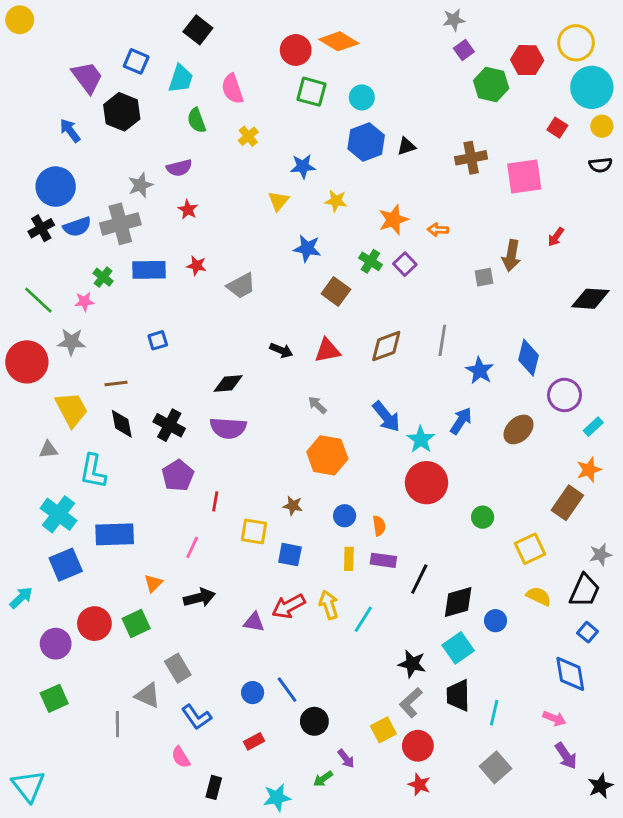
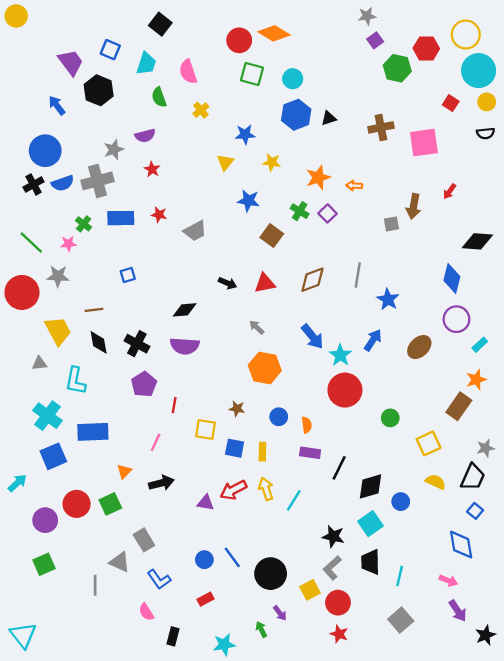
blue diamond: (529, 358) -> (452, 279), moved
yellow rectangle: (349, 559) -> (262, 452), moved
black circle: (314, 721) -> (271, 574), moved, size x1.4
green arrow: (323, 779) -> (261, 629), turned 98

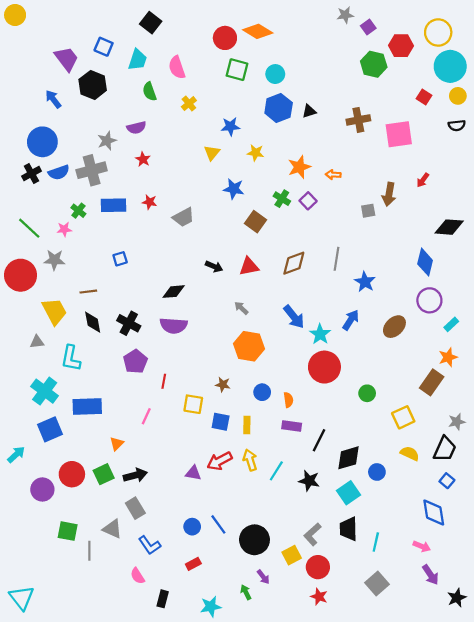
purple square: (375, 40) -> (368, 27), moved
black arrow: (161, 483) -> (135, 475), moved
black star: (333, 536) -> (309, 481), moved
green square: (44, 564) -> (68, 531), moved, turned 35

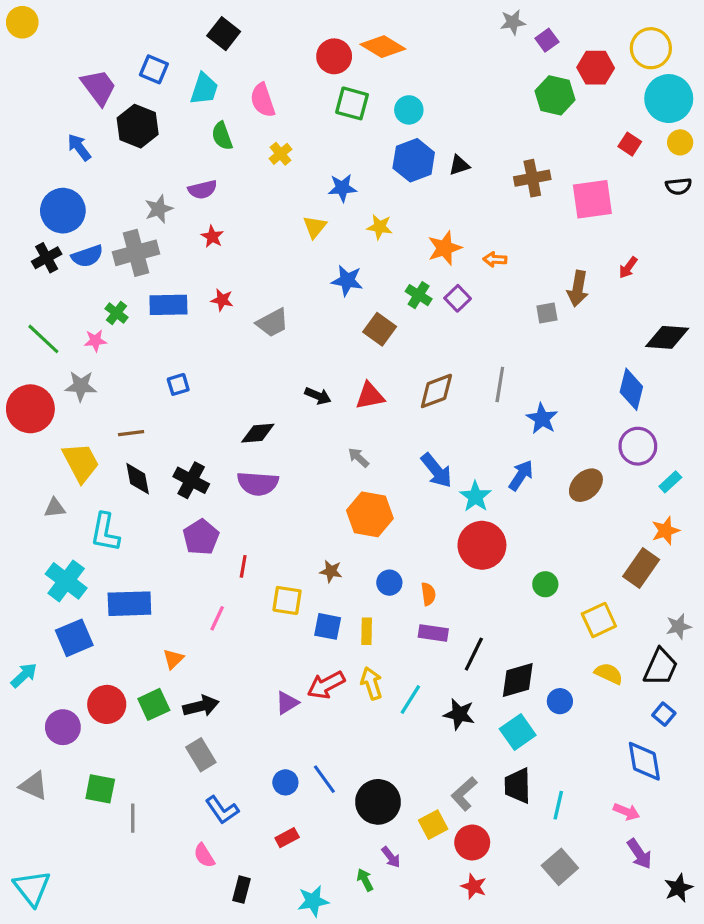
purple triangle: (193, 473) -> (287, 703), turned -42
gray triangle: (112, 529) -> (34, 786), moved

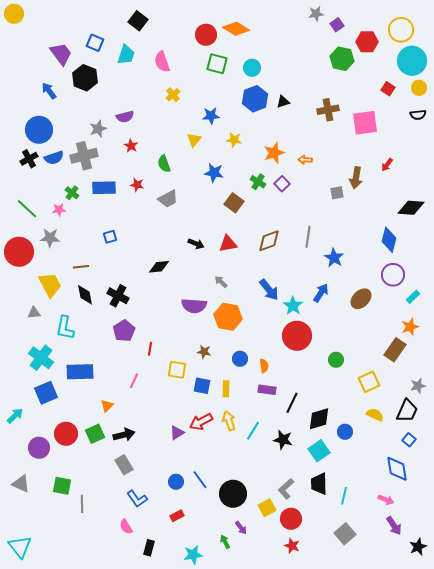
green semicircle: (222, 136) -> (164, 164), moved
purple semicircle: (258, 484) -> (194, 306), moved

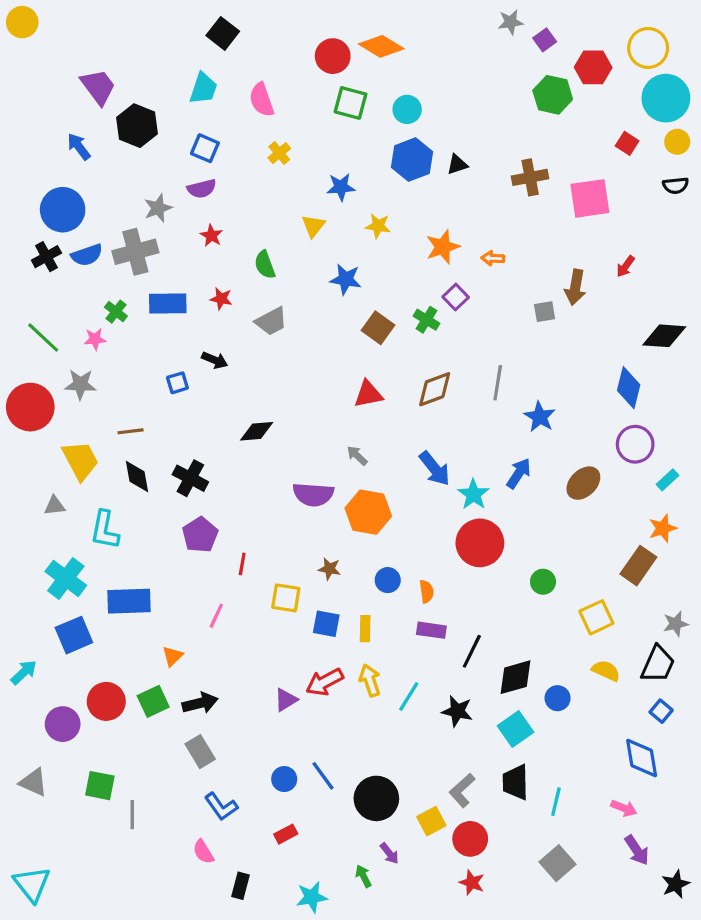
blue square: (95, 43) -> (205, 148), moved
green cross: (258, 182) -> (427, 320), moved
black arrow: (196, 244) -> (215, 360), moved

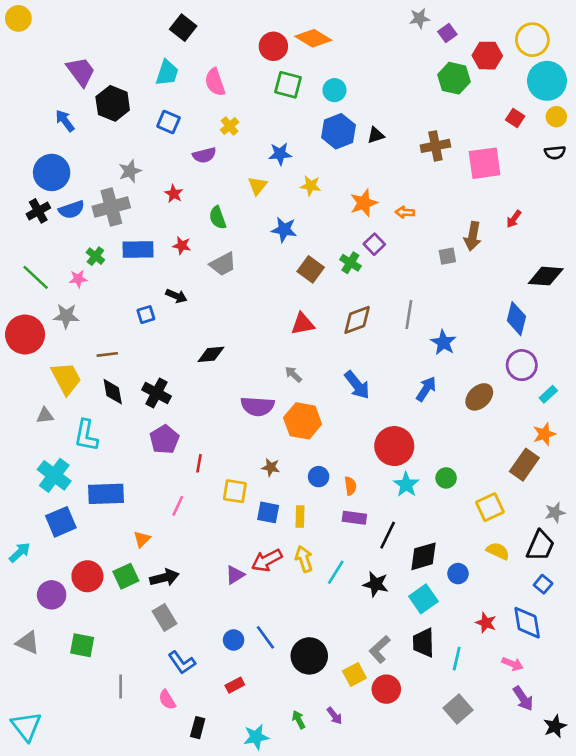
purple semicircle: (202, 189) -> (204, 155), moved
cyan star: (473, 494) -> (406, 485), moved
gray line: (132, 815) -> (121, 686), moved
purple arrow: (389, 853) -> (334, 716), moved
red star: (472, 883) -> (486, 623), moved

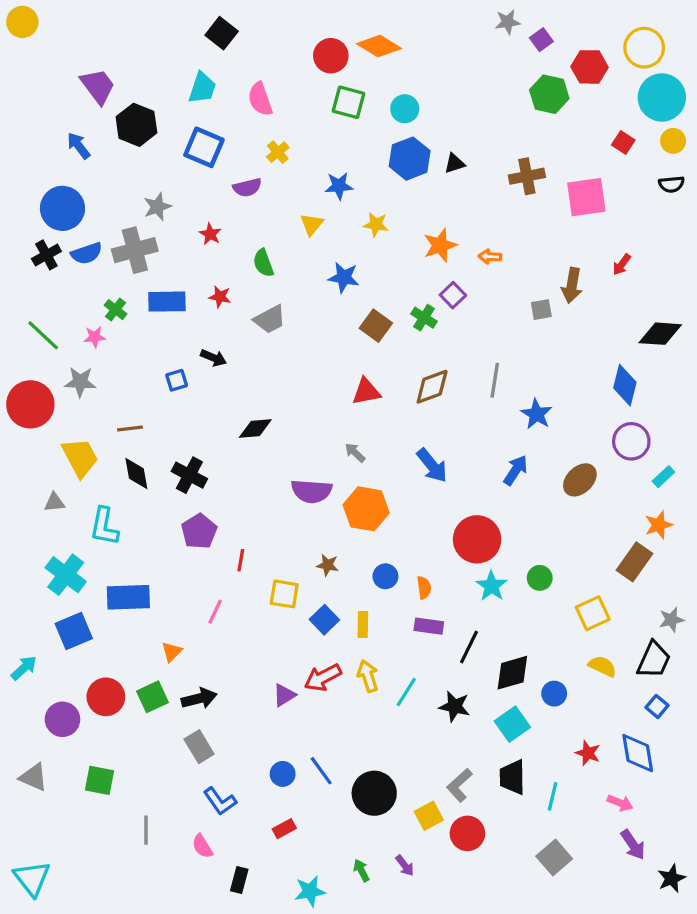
blue square: (168, 122) -> (204, 147), size x1.4
blue square: (268, 512) -> (324, 620), turned 35

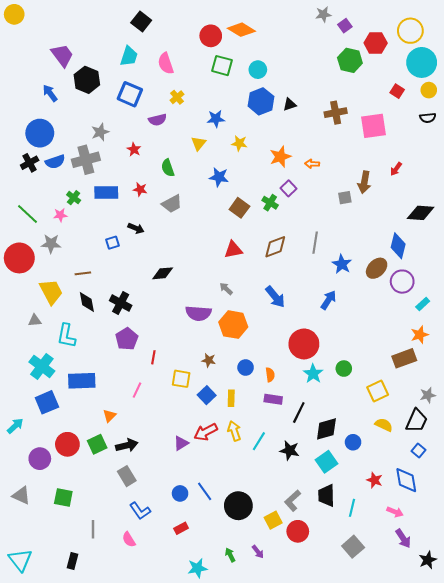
brown ellipse: (580, 480) -> (377, 268), moved
brown rectangle: (635, 562) -> (404, 358), turned 35
black rectangle: (239, 880) -> (73, 561), moved

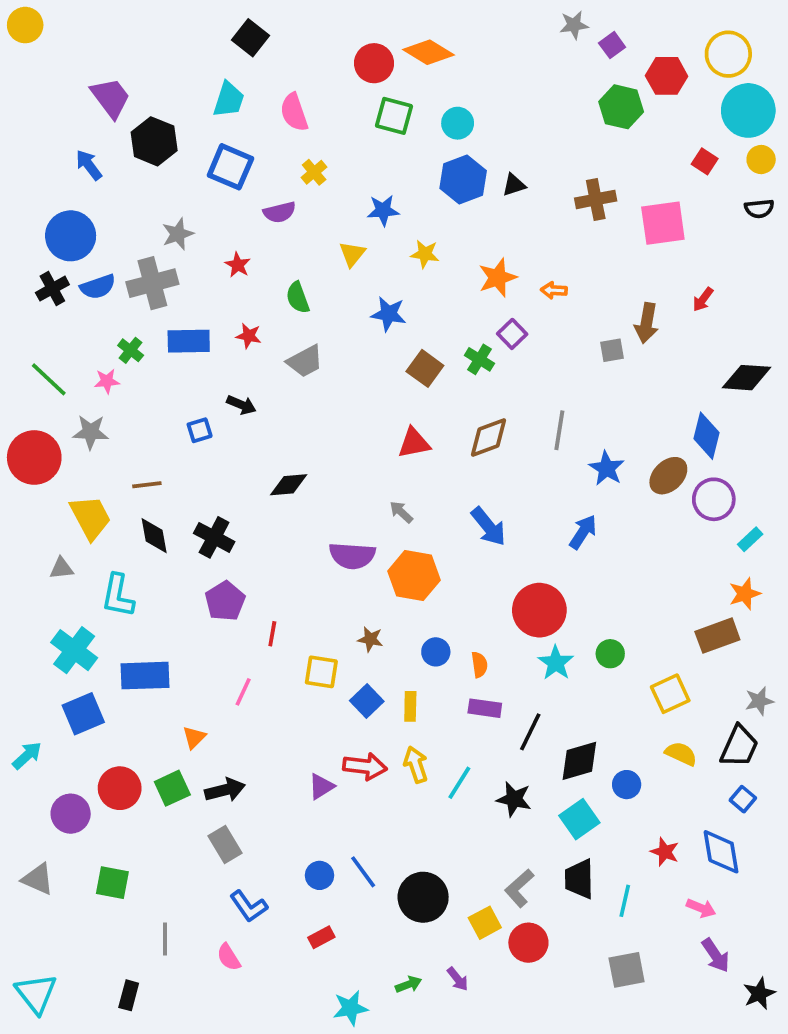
red arrow: (206, 432) -> (365, 766), turned -145
gray square: (353, 547) -> (627, 970), turned 30
green arrow: (230, 555) -> (409, 984), turned 96

